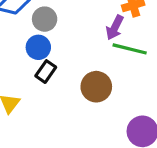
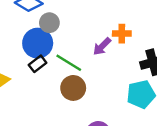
blue circle: (38, 47) -> (38, 43), size x1.5
green line: (130, 49) -> (69, 63), moved

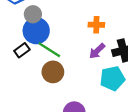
blue circle: (38, 43) -> (36, 31), moved
purple arrow: (102, 46) -> (97, 51), moved

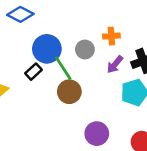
gray circle: (33, 14) -> (85, 49), moved
green line: (49, 50) -> (63, 68), turned 30

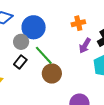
blue circle: (47, 49) -> (34, 27), moved
gray circle: (85, 49) -> (21, 42), moved

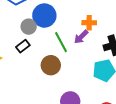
purple arrow: (85, 46) -> (81, 37), moved
green line: (44, 55) -> (61, 42), moved

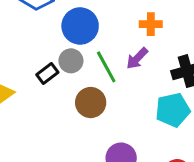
orange cross: (89, 23) -> (151, 24), moved
gray circle: (29, 27) -> (71, 61), moved

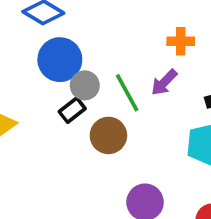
blue circle: (80, 26) -> (60, 60), moved
black rectangle: (47, 73) -> (72, 110), moved

